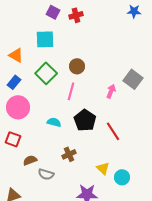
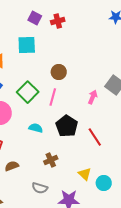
green square: (46, 73) -> (28, 92), moved
gray semicircle: (46, 174) -> (40, 188), moved

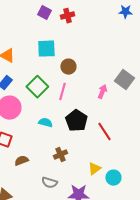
cyan square: (27, 45) -> (46, 49), moved
yellow triangle: (85, 174) -> (94, 169), turned 40

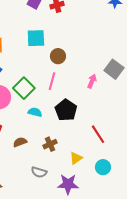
green square: (37, 87) -> (24, 88), moved
red line: (104, 132) -> (98, 134), moved
brown semicircle: (21, 161) -> (20, 142), moved
yellow triangle: (94, 169) -> (76, 158), moved

